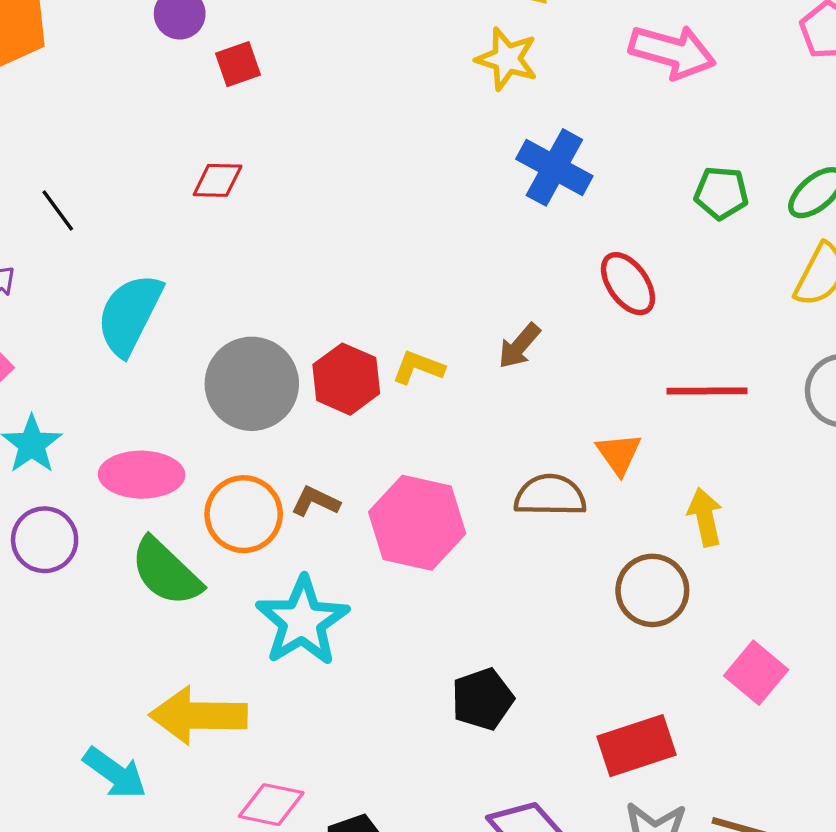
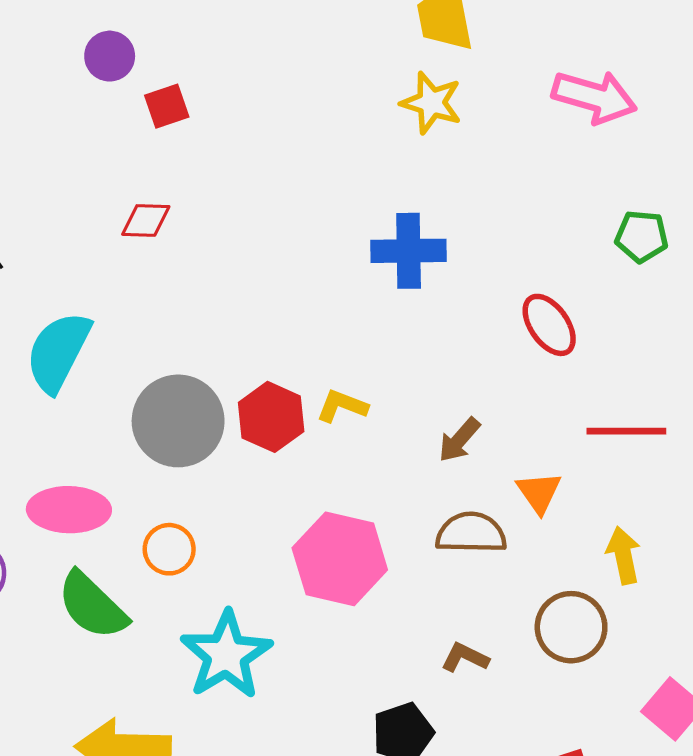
blue cross: (554, 167) -> (409, 251), moved, turned -30
brown arrow: (519, 346) -> (459, 440), moved
brown L-shape: (315, 501) -> (465, 657), moved
orange circle: (244, 514) -> (169, 549), size x0.7

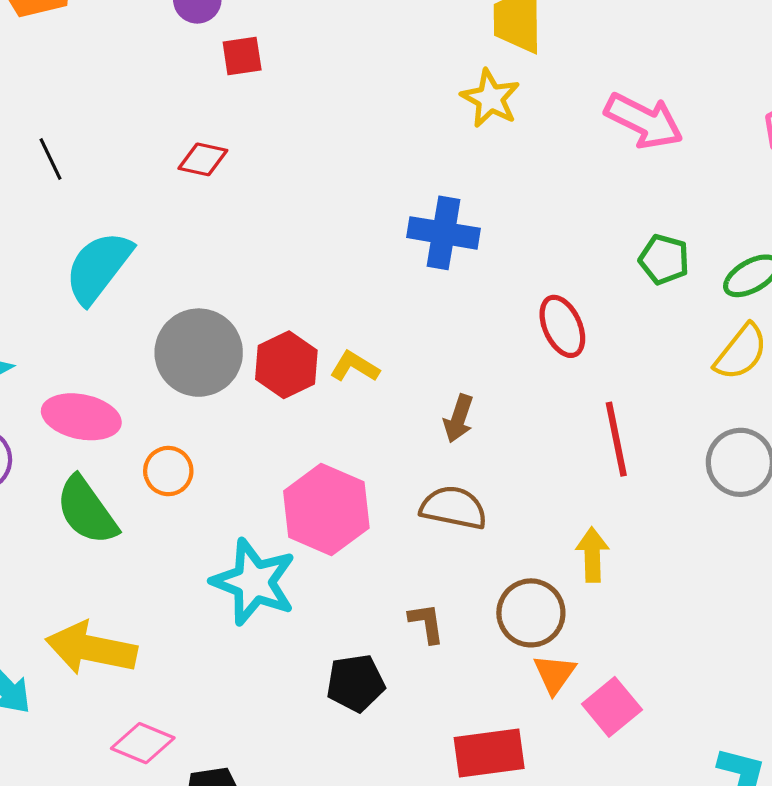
red line: (626, 431) -> (616, 439), turned 68
brown arrow: (459, 440) -> (459, 419), turned -33
orange triangle: (539, 492) -> (555, 674), moved
cyan star: (226, 655) -> (254, 582), moved, turned -30
brown L-shape: (465, 657) -> (426, 623), turned 45

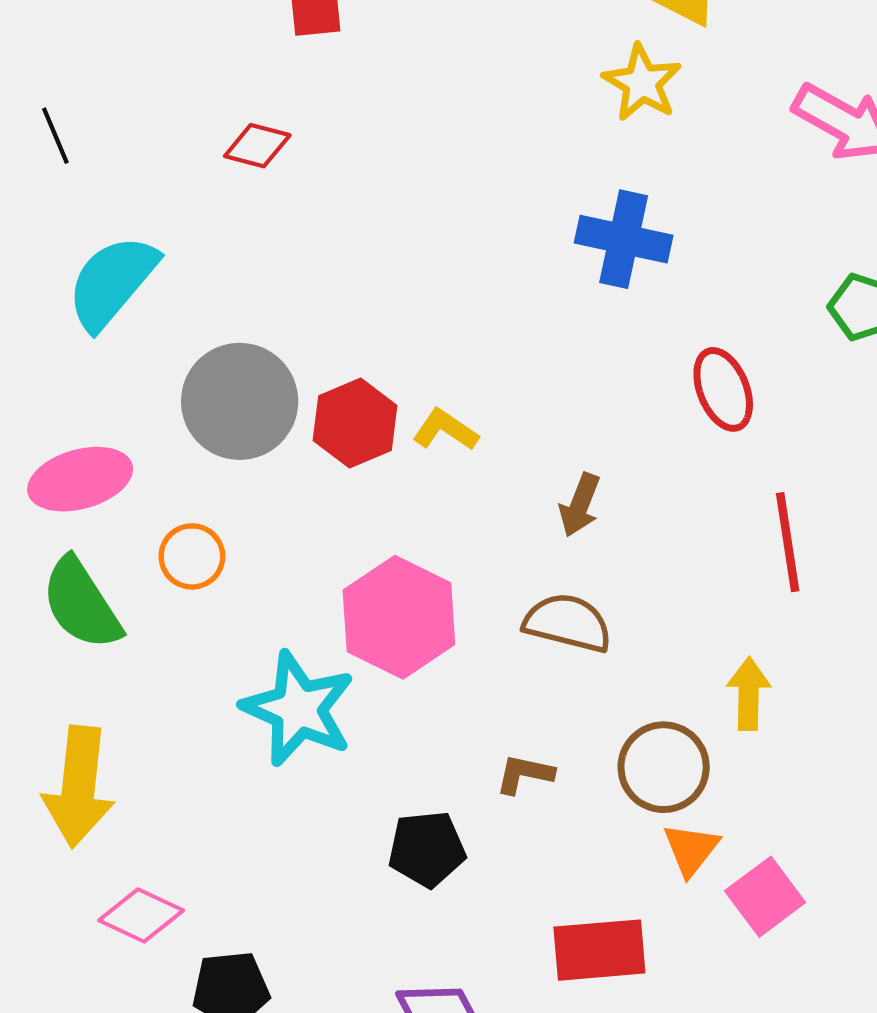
blue cross: (443, 233) -> (624, 239), moved
pink ellipse: (81, 417) -> (80, 479), turned -30
brown L-shape: (426, 623) -> (525, 774), turned -72
yellow arrow: (91, 648) -> (79, 787), turned -98

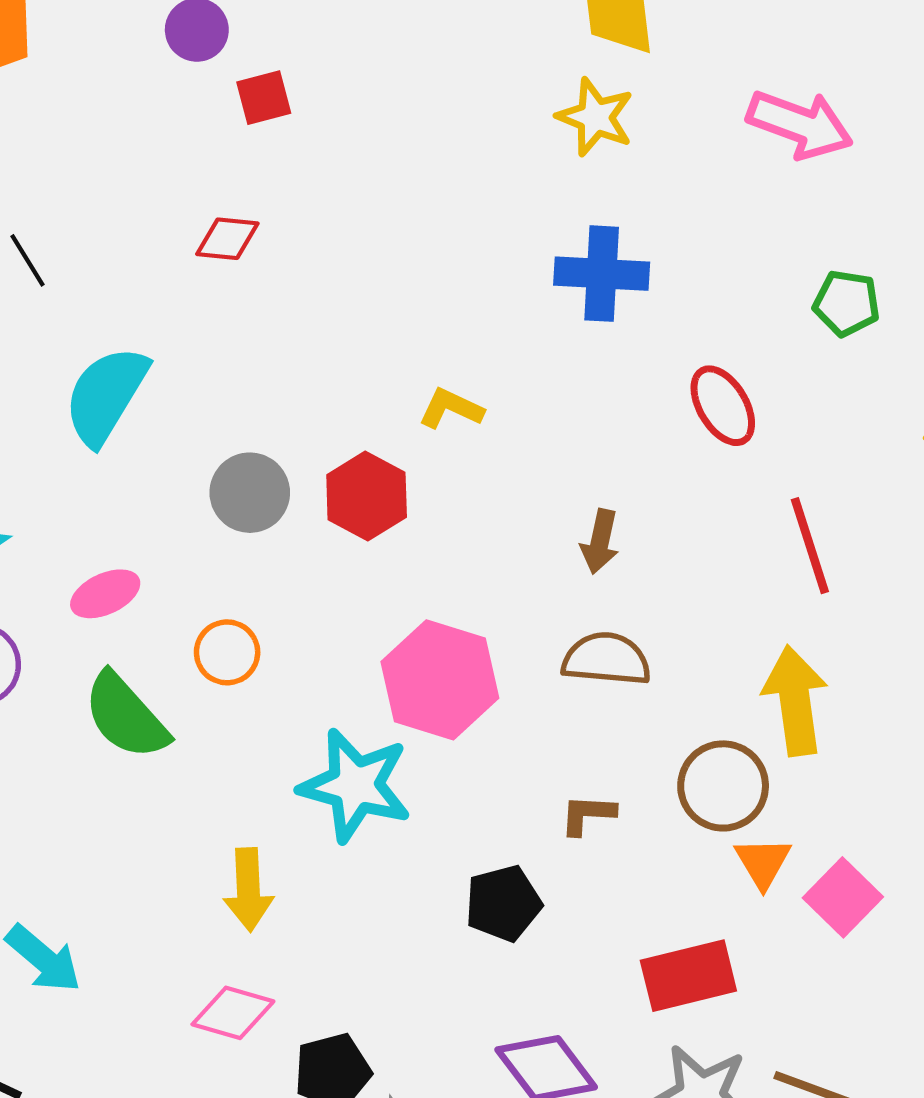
gray circle: (240, 401) -> (250, 493), size x0.7
yellow L-shape: (445, 430) -> (451, 409), moved
pink ellipse: (80, 479) -> (105, 594), size x0.7
yellow arrow: (749, 694) -> (795, 701), size x1.5
yellow arrow: (79, 787) -> (248, 890), moved, size x0.7

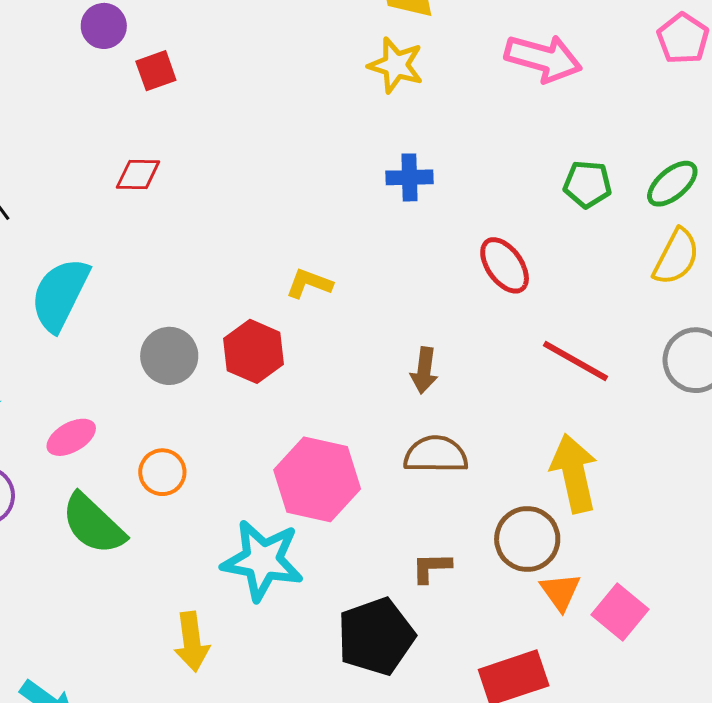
blue cross: (602, 274) -> (409, 177), size x0.7
red line: (810, 546) -> (575, 361), turned -38
black pentagon: (503, 903) -> (376, 636), size x1.4

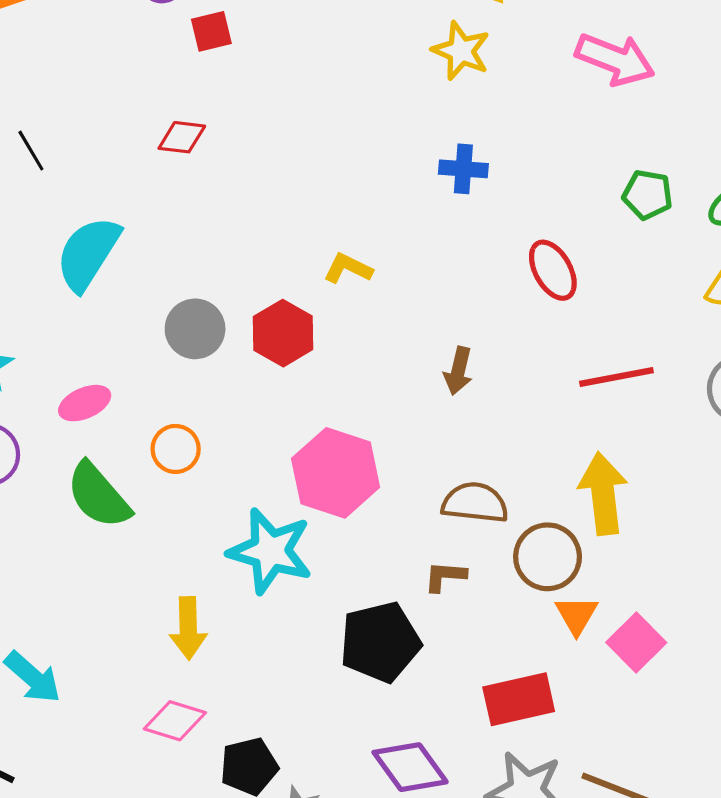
red line: (575, 361) -> (616, 377), turned -46
brown semicircle: (436, 455) -> (475, 503), moved

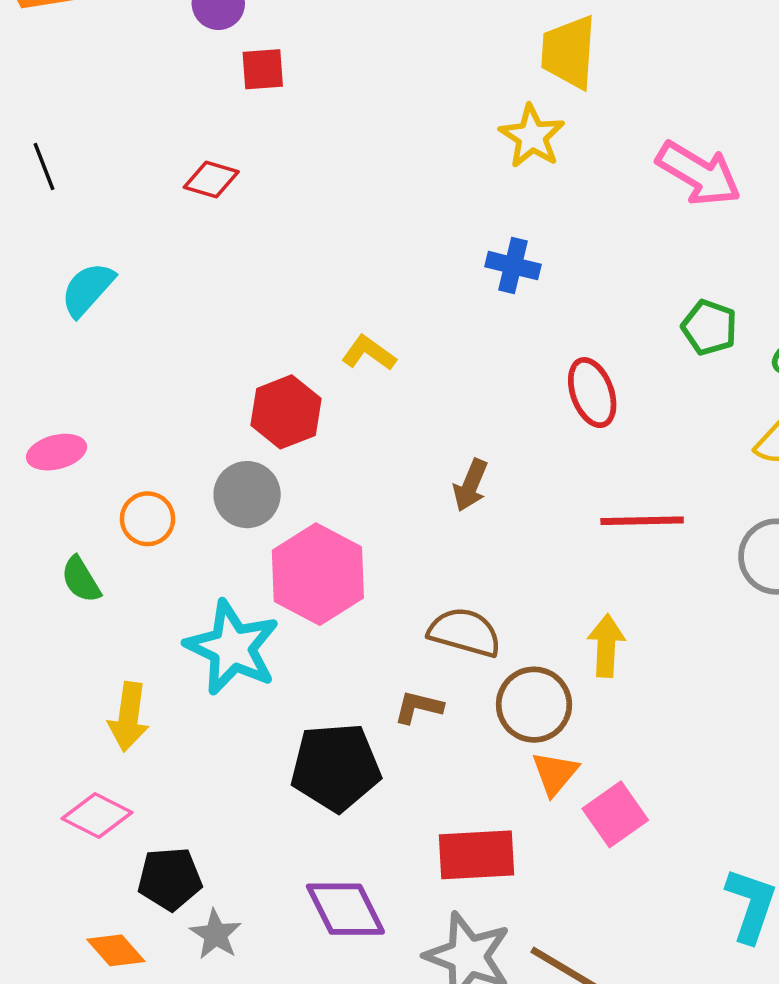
cyan semicircle: (88, 253) -> (88, 289), size x0.7
gray circle: (195, 329) -> (247, 495), moved
yellow arrow: (603, 494) -> (606, 646), size x0.7
green semicircle: (98, 495) -> (81, 580), moved, size x0.6

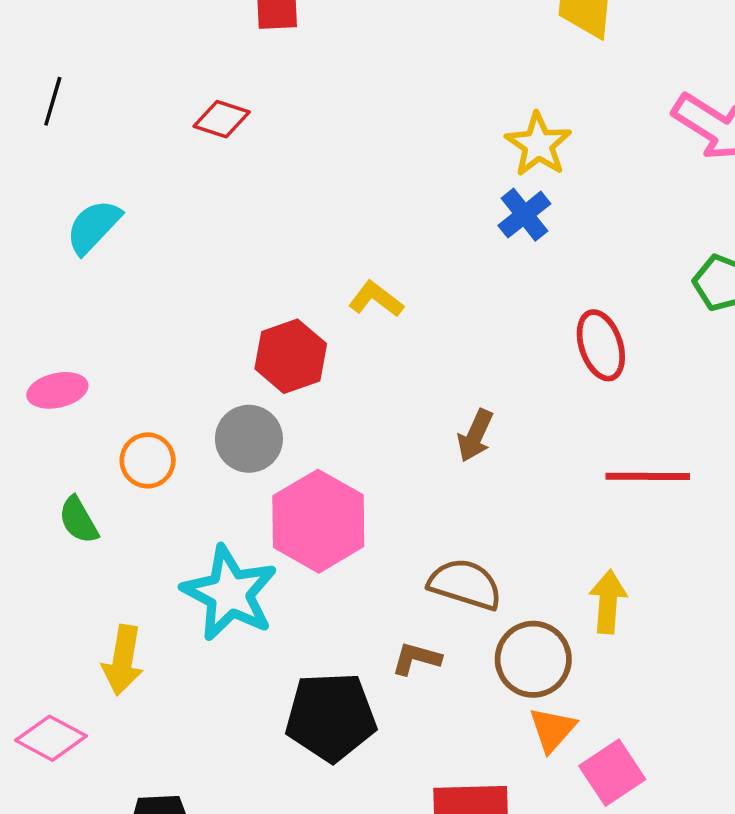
yellow star: (532, 136) -> (538, 145), moved
black line: (44, 167) -> (53, 101), turned 36
blue cross: (513, 266) -> (524, 215), turned 36
pink diamond: (97, 815) -> (51, 738), moved

